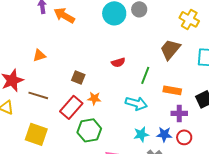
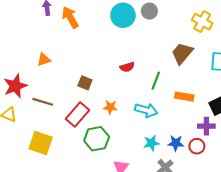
orange arrow: (64, 15) -> (70, 17), turned 30
orange star: (94, 98) -> (110, 107), moved
purple cross: (179, 113) -> (206, 126), moved

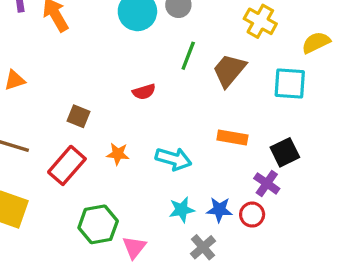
green line: (156, 81) -> (188, 56), moved
purple cross: (206, 126) -> (267, 183), turned 35
green hexagon: (97, 139) -> (98, 224), moved

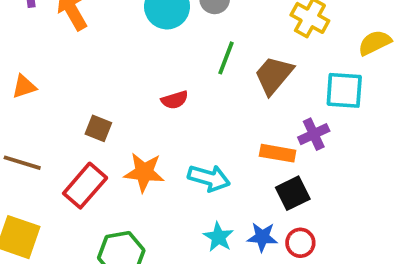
black square: (285, 152) -> (293, 193), moved
orange star: (118, 154) -> (144, 172), size x1.5
purple cross: (267, 183) -> (314, 134), moved, turned 30
cyan star: (182, 210) -> (218, 237), turned -30

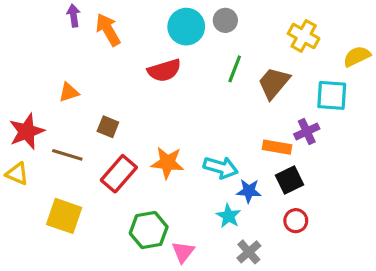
red semicircle: (175, 100) -> (164, 70), moved, size x1.5
brown square: (98, 128) -> (108, 127), moved
blue star: (262, 237) -> (249, 191), moved

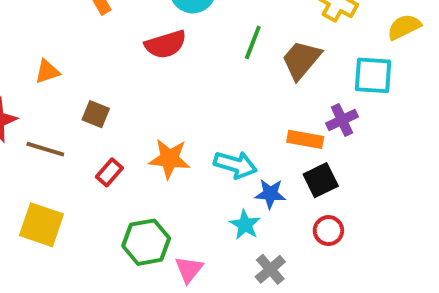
red rectangle: (119, 174) -> (109, 172), size x0.6

